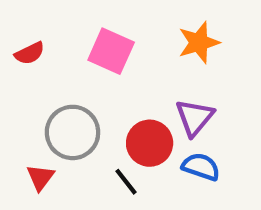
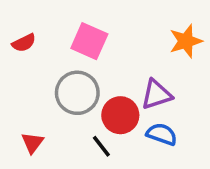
orange star: (199, 43) -> (186, 41), moved
purple triangle: (195, 117) -> (156, 95), turned 32
gray circle: (72, 132) -> (77, 93), moved

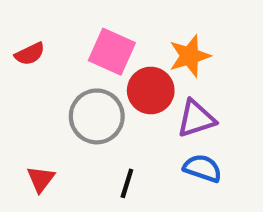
orange star: (186, 41) -> (190, 56), moved
red circle: (120, 115) -> (151, 90), moved
black line: (101, 146) -> (127, 183), turned 55

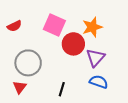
gray circle: (97, 116) -> (28, 63), moved
purple triangle: (196, 119) -> (95, 58), turned -30

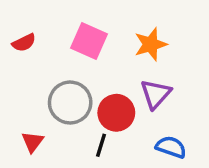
red circle: (73, 44) -> (116, 113), moved
gray circle: (28, 63) -> (70, 103), moved
blue semicircle: (99, 82) -> (171, 147), moved

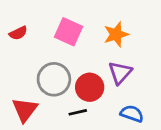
red triangle: (33, 142) -> (25, 110), size x1.5
black line: (101, 145) -> (78, 112), turned 60

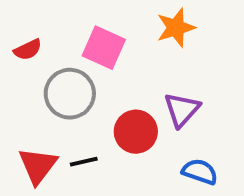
orange star: (116, 34) -> (176, 28), moved
gray circle: (54, 79) -> (70, 94), moved
black line: (78, 112) -> (84, 162), moved

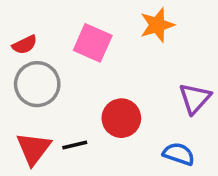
gray circle: (70, 94) -> (37, 84), moved
purple triangle: (182, 110) -> (195, 98), moved

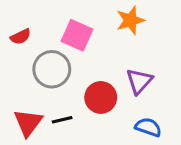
gray circle: (37, 84) -> (52, 69), moved
purple triangle: (195, 98) -> (139, 81), moved

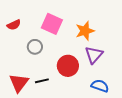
orange star: (130, 20) -> (85, 31), moved
gray circle: (52, 69) -> (35, 47), size x0.6

